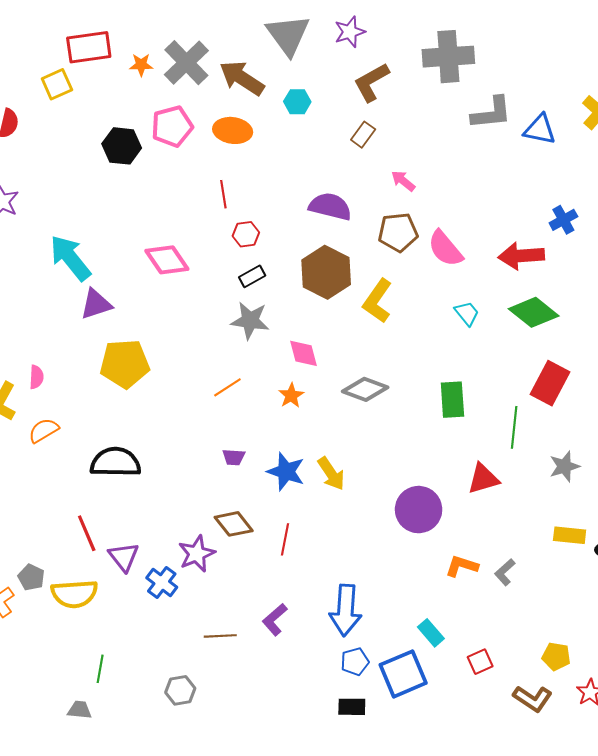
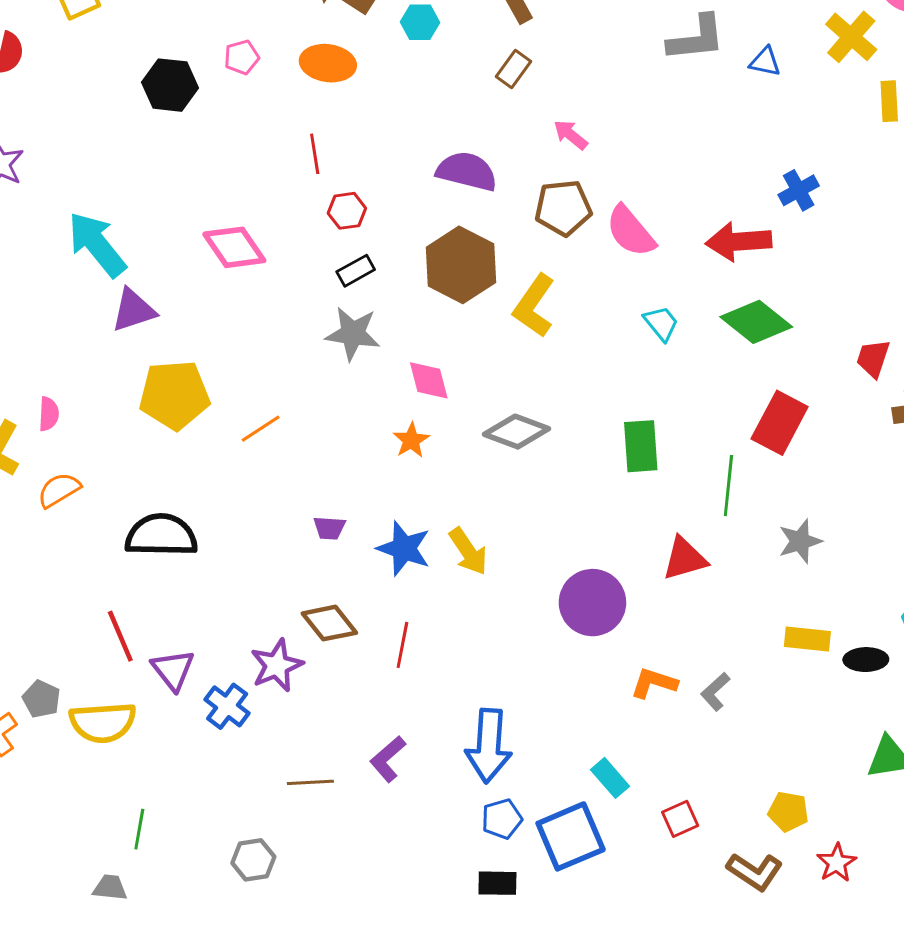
pink pentagon: (172, 126) -> (242, 57), size x0.6
blue triangle: (540, 129) -> (765, 62), size x0.7
orange line: (227, 387) -> (261, 429), moved

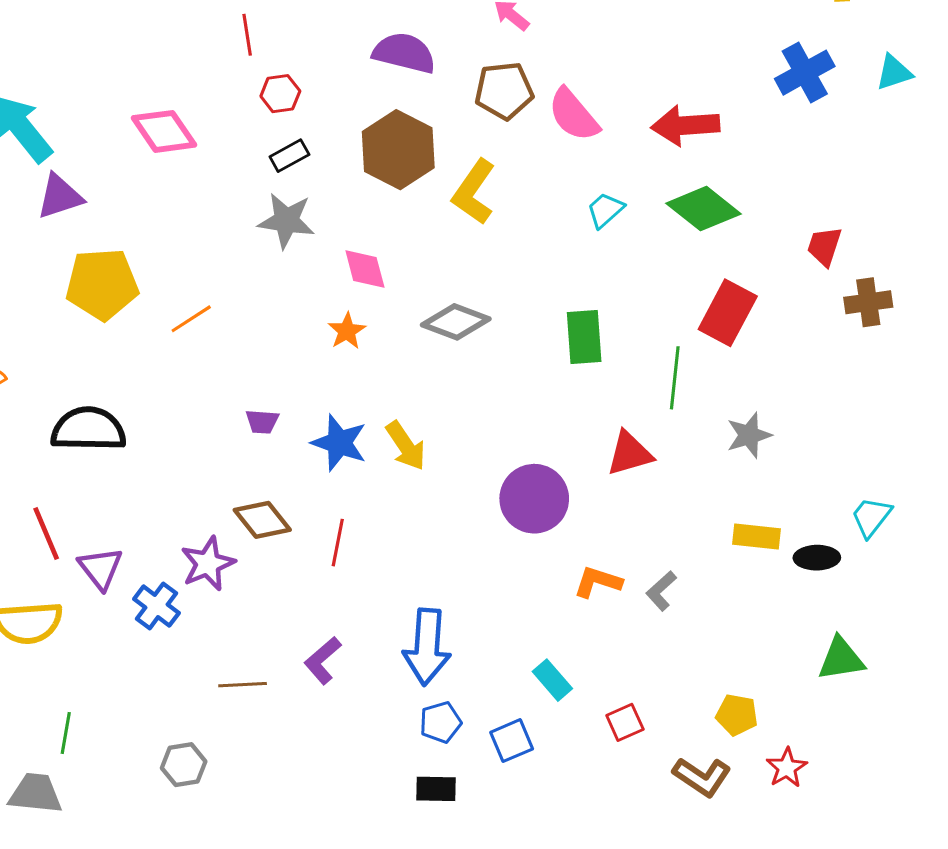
blue cross: (799, 190) -> (805, 73), moved, size x1.4
cyan trapezoid: (661, 323) -> (605, 210), turned -93
blue square: (571, 836) -> (512, 741), size x0.6
gray trapezoid: (110, 888) -> (36, 793), size x1.5

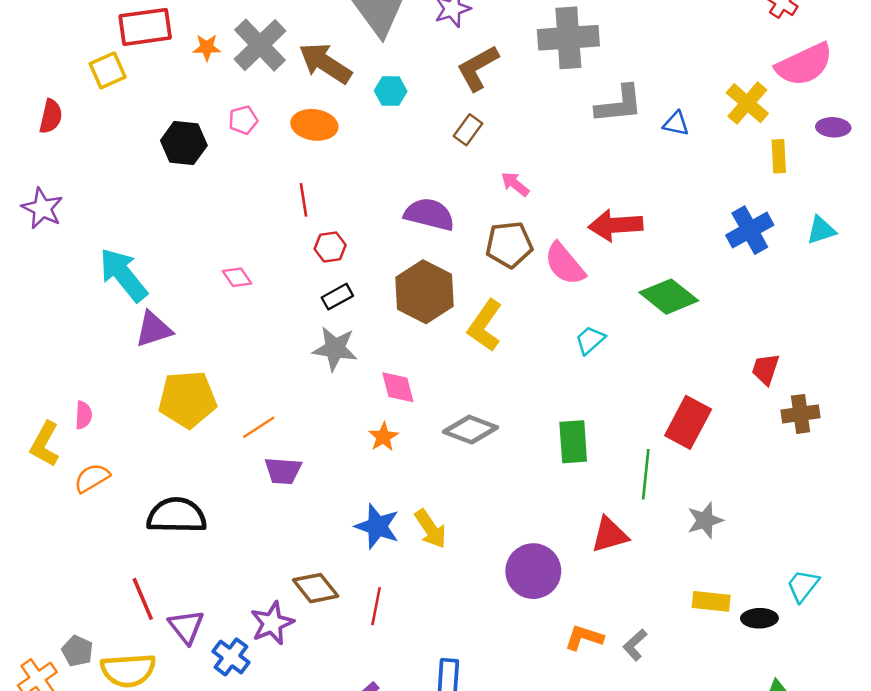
red arrow: (685, 125) -> (616, 225), moved
pink diamond: (164, 131) -> (237, 277), size x0.6
green diamond: (704, 209) -> (669, 297), moved
purple trapezoid: (262, 422) -> (283, 471), moved, size x1.4

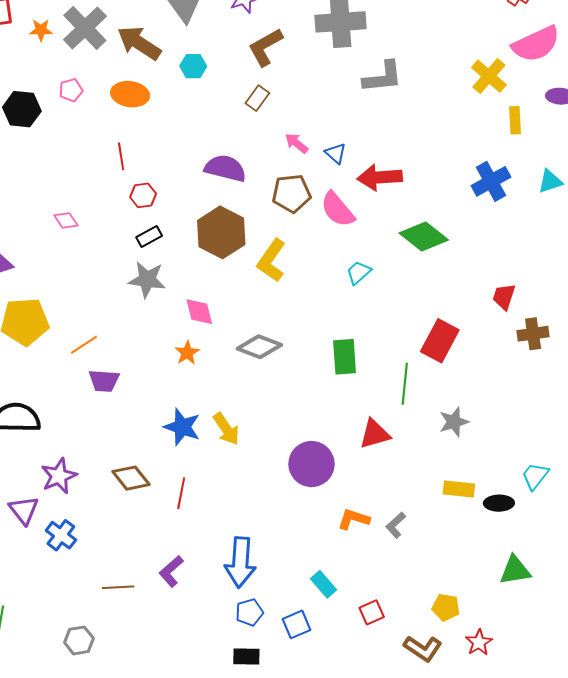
blue triangle: (676, 124) -> (336, 153), moved, turned 30
purple star: (272, 623) -> (59, 476), moved

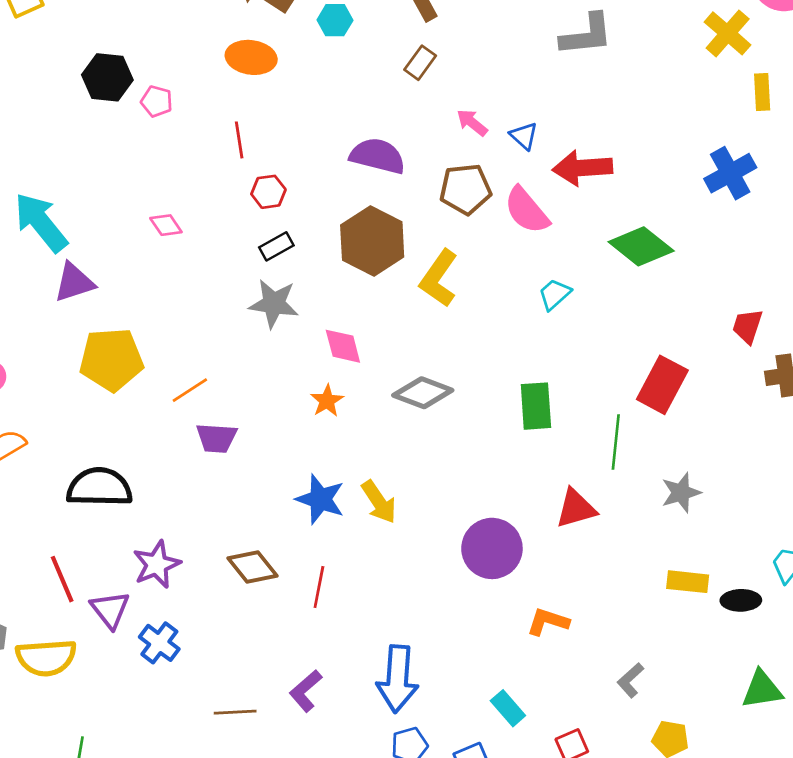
pink pentagon: (71, 90) -> (157, 101), moved, turned 30
gray L-shape: (396, 525) -> (630, 680), moved

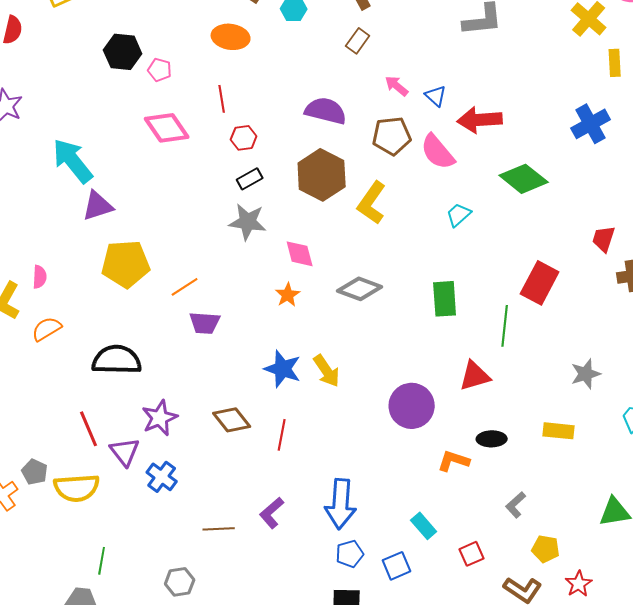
pink diamond: (166, 225) -> (167, 128), moved, size x1.8
gray star: (681, 493) -> (586, 374), moved
black ellipse: (741, 600) -> (492, 439), moved

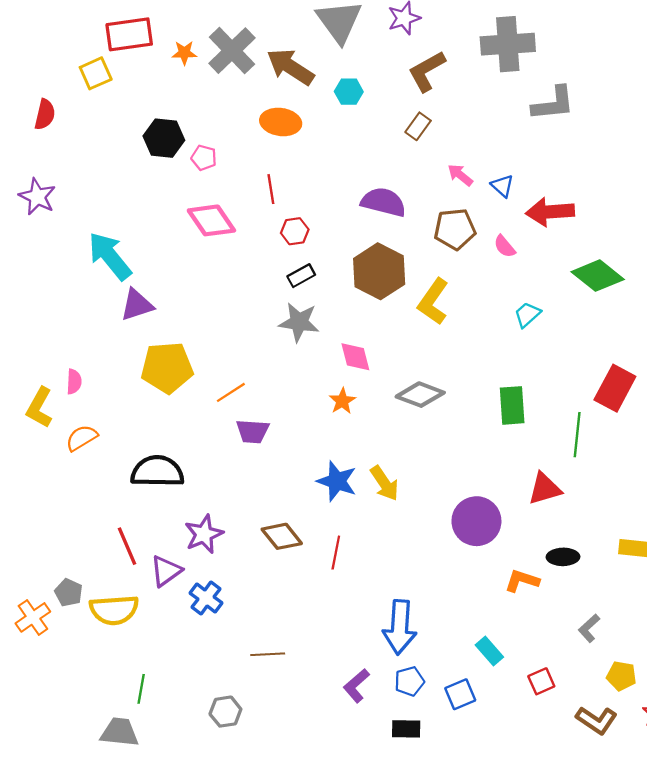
pink semicircle: (438, 152) -> (505, 246), size x0.6
purple triangle: (125, 452) -> (166, 571), turned 32
purple L-shape: (272, 513) -> (356, 686), moved

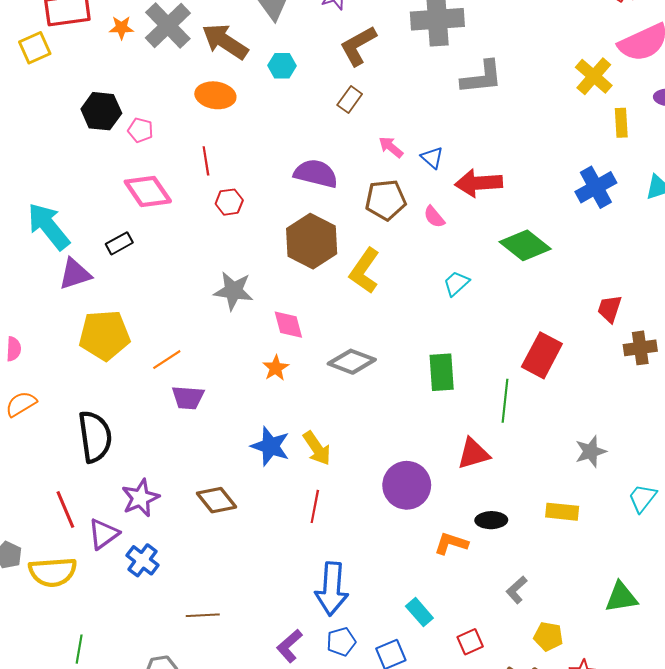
black rectangle: (301, 276) -> (119, 243), moved
black semicircle: (157, 471) -> (95, 437), turned 81
red line: (336, 553) -> (315, 506), moved

